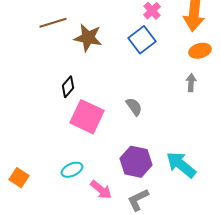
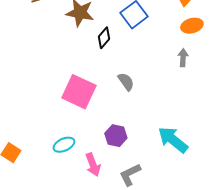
black diamond: (68, 87) -> (104, 38), moved
purple hexagon: (136, 162) -> (116, 136), moved, size x0.7
pink arrow: (101, 190) -> (93, 165), turned 30

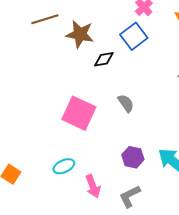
black diamond: (104, 38) -> (104, 59), turned 40
purple hexagon: (116, 136) -> (133, 157), moved

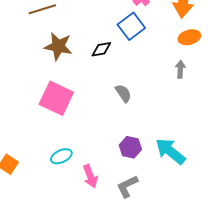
brown star: (80, 34) -> (58, 46), moved
pink square: (79, 113) -> (56, 98), moved

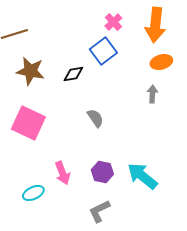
cyan ellipse: (61, 156) -> (33, 193), moved
pink arrow: (90, 176) -> (62, 173), moved

